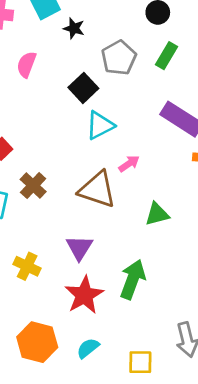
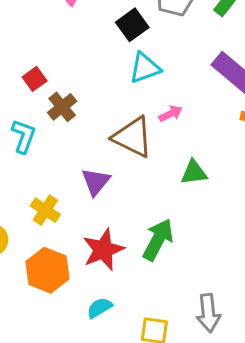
brown cross: (33, 186) -> (62, 107), moved
purple triangle: (79, 248) -> (96, 182), moved
orange hexagon: (37, 342) -> (47, 270), moved

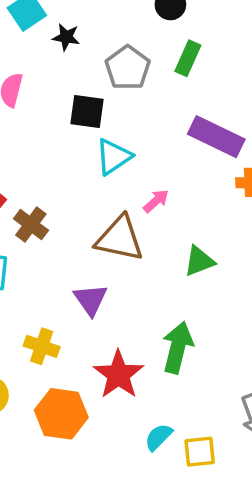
black square: (132, 25) -> (87, 111), turned -32
cyan semicircle: (100, 308) -> (159, 437), moved

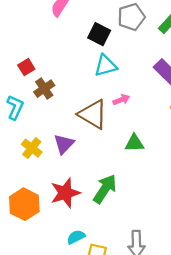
yellow cross: (42, 346) -> (32, 148), moved

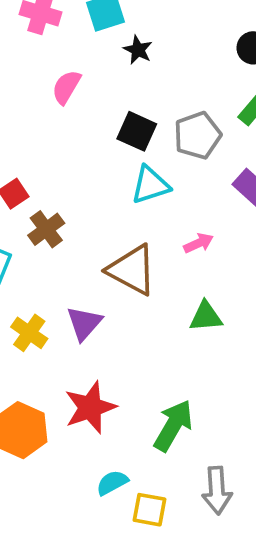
gray pentagon: (131, 17) -> (197, 135), moved
pink arrow: (121, 100) -> (198, 243), moved
green arrow: (105, 189) -> (173, 426), moved

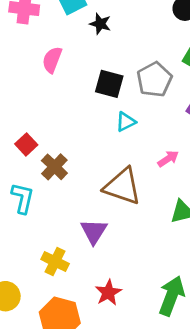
cyan triangle: (150, 185) -> (126, 122), size x0.7
yellow cross: (29, 333) -> (55, 262), moved
red star: (90, 407) -> (108, 293), size x0.7

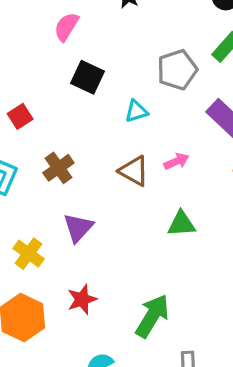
black square: (109, 84) -> (88, 77), moved
brown cross: (54, 167) -> (58, 168), moved
brown triangle: (122, 186) -> (134, 171), moved, size x0.7

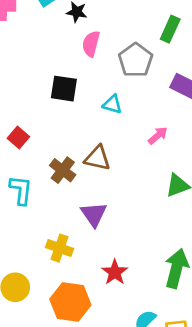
pink semicircle: (66, 27) -> (91, 44), moved
cyan triangle: (136, 111) -> (112, 104), turned 50
brown triangle: (134, 171) -> (97, 158), moved

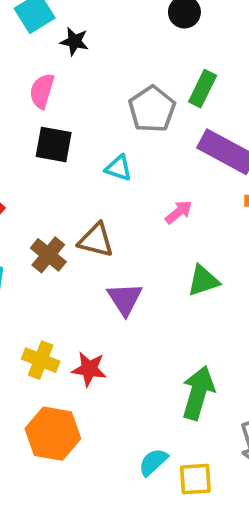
green rectangle: (170, 29) -> (203, 89), moved
pink semicircle: (91, 44) -> (42, 91), moved
purple triangle: (94, 214) -> (125, 299), moved
red star: (115, 272) -> (89, 369), moved, turned -30

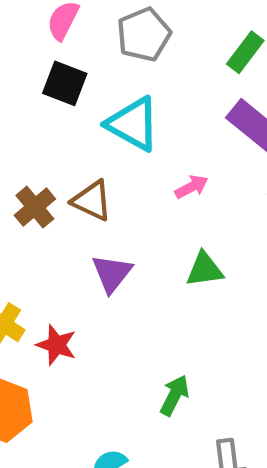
gray pentagon: (152, 109) -> (144, 34), moved
cyan triangle: (119, 168) -> (133, 124), size x1.8
green arrow: (198, 393) -> (174, 395), size x0.7

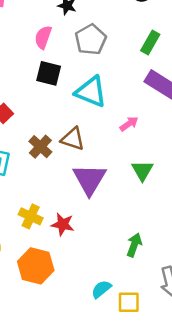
green triangle: (204, 270) -> (142, 170), turned -45
purple triangle: (112, 273) -> (89, 179), size x1.4

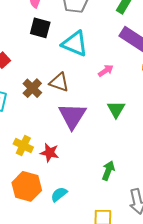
cyan semicircle: (101, 289) -> (59, 194), moved

